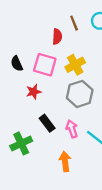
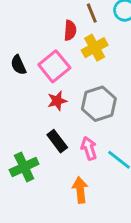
pink square: (45, 65) -> (54, 66), turned 35
yellow cross: (75, 65) -> (95, 48), moved
red star: (34, 92) -> (57, 101), moved

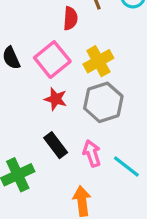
yellow cross: (95, 48) -> (98, 61), moved
red star: (57, 101) -> (56, 99), turned 30

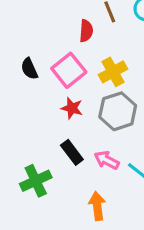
pink arrow: (92, 153) -> (107, 160), turned -45

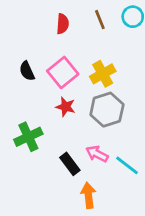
red semicircle: (86, 31) -> (63, 24), moved
black rectangle: (72, 152) -> (70, 164), moved
green cross: (36, 181) -> (28, 137), moved

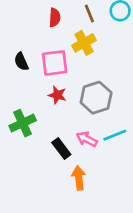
pink square: (63, 72) -> (55, 63), turned 32
yellow cross: (103, 74) -> (84, 43), moved
cyan line: (127, 165) -> (115, 135), moved, turned -60

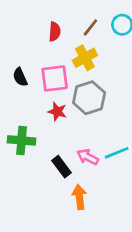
brown line: (89, 13) -> (90, 27), turned 60
gray hexagon: (96, 98) -> (89, 98), moved
green cross: (23, 123) -> (22, 140), turned 30

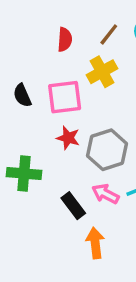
gray hexagon: (89, 98) -> (107, 150), moved

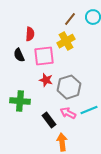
red semicircle: (65, 40) -> (30, 34), moved

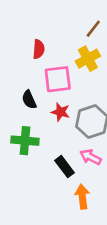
black semicircle: (19, 55) -> (29, 100), moved

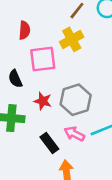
red star: (60, 112) -> (43, 101), moved

